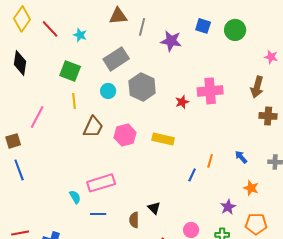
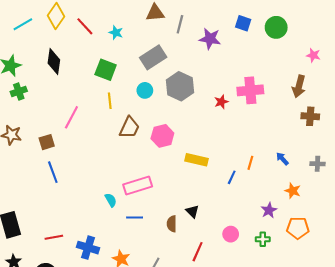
yellow rectangle: (163, 139) -> (197, 160), moved

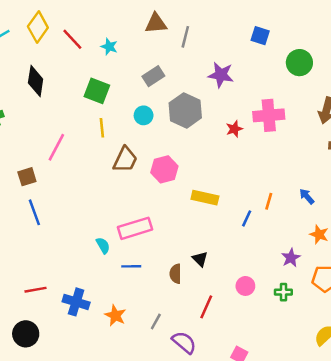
green circle: (276, 27) -> (299, 63), moved
purple star: (210, 39) -> (221, 75), moved
gray rectangle: (153, 57) -> (153, 76), size x0.7

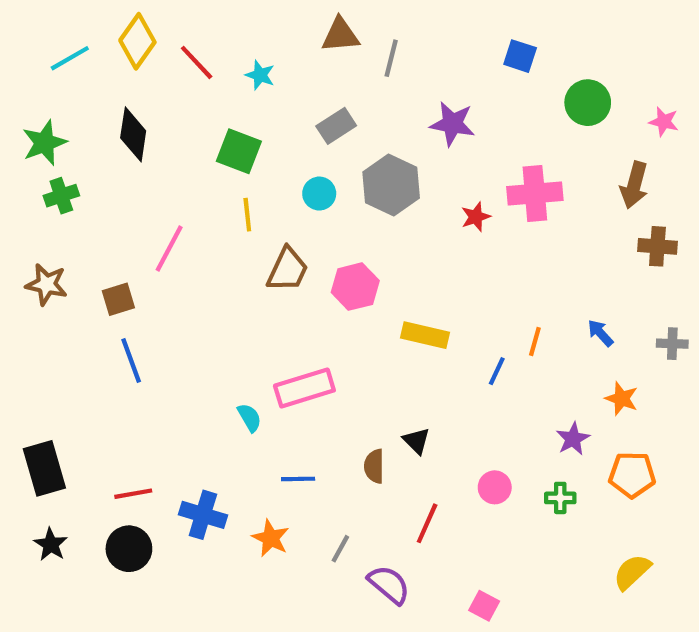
blue line: (131, 266) -> (298, 479), moved
black circle: (26, 334) -> (129, 549), moved

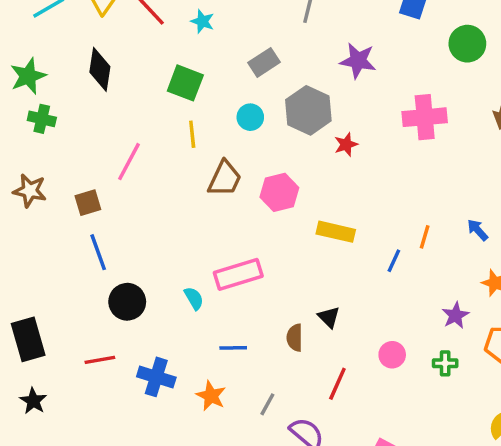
green cross: (61, 196) -> (42, 119), turned 32
red star: (476, 217) -> (346, 144), moved
black circle: (129, 549) -> (127, 302), moved

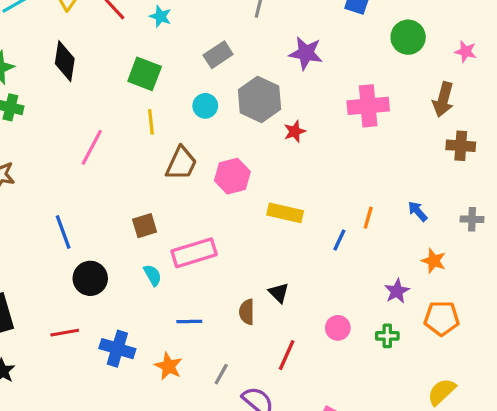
brown square: (88, 203) -> (145, 226), moved

